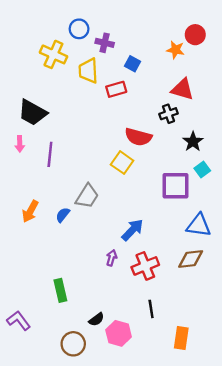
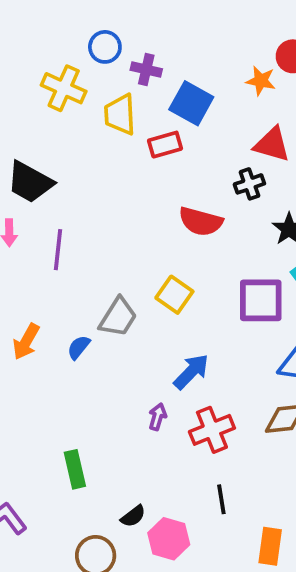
blue square: (132, 64) -> (191, 103), size x1.6
yellow square: (122, 163) -> (174, 295), moved

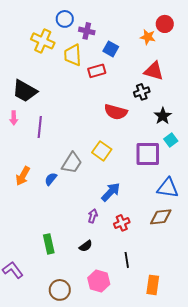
blue square: (191, 103) -> (111, 49), size x0.7
red cross: (212, 430) -> (122, 223), size x0.7
black semicircle: (133, 516) -> (86, 246), moved

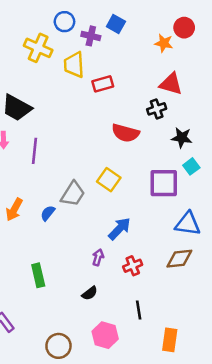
blue square: (111, 49) -> (116, 24), moved
black star: (163, 116) -> (182, 138), turned -30
green rectangle: (49, 244) -> (38, 275), moved

